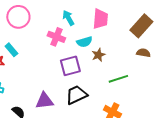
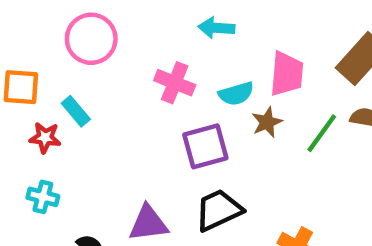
cyan arrow: (68, 18) -> (216, 28), moved, turned -56
pink trapezoid: (100, 19) -> (287, 74), moved
green line: (118, 79) -> (322, 133), moved, turned -36

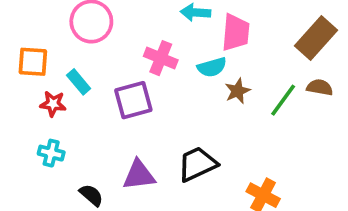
pink trapezoid: (287, 74) -> (236, 33), moved
purple square: (205, 146) -> (133, 100), moved

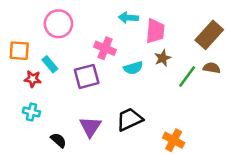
cyan semicircle: (212, 67) -> (133, 68), moved
brown star: (237, 91) -> (163, 58), moved
purple triangle: (139, 175) -> (90, 127), turned -50

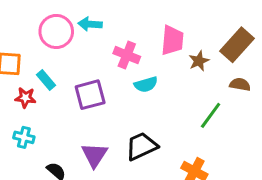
cyan arrow: (128, 18) -> (90, 24), moved
pink cross: (105, 48) -> (127, 55), moved
brown star: (163, 58) -> (199, 61), moved
green line: (187, 76) -> (211, 115), moved

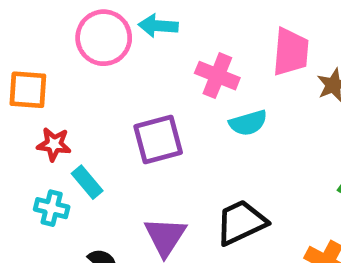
cyan rectangle: (46, 80) -> (87, 182), moved

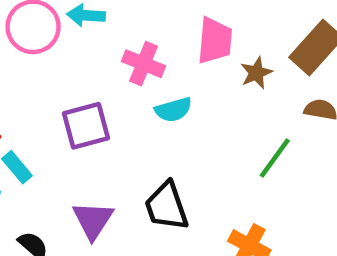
black trapezoid: (241, 222) -> (167, 206), turned -84

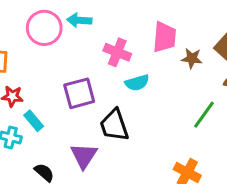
brown star: (256, 73) -> (192, 58), turned 30
black trapezoid: (167, 206) -> (114, 125), moved

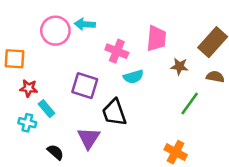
brown star: (192, 58) -> (179, 66), moved
purple square: (79, 93) -> (85, 86), turned 32

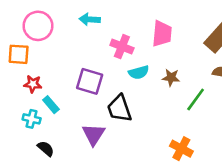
pink circle: (55, 31) -> (38, 26), moved
brown star: (179, 66) -> (171, 78), moved
black semicircle: (55, 152) -> (46, 149), moved

